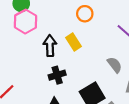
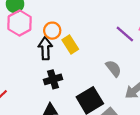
orange circle: (85, 14) -> (52, 31), moved

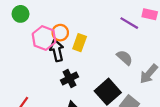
pink hexagon: (20, 23) -> (44, 38), moved
yellow rectangle: (70, 44) -> (80, 43), turned 63

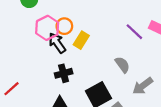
black arrow: (57, 50) -> (57, 43), turned -35

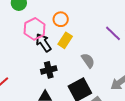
orange circle: (64, 26) -> (61, 19), moved
gray semicircle: (122, 65) -> (88, 61), moved

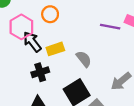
purple line: (113, 33) -> (110, 27), turned -30
yellow rectangle: (65, 40) -> (55, 49), moved, turned 42

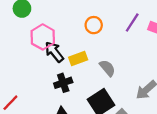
orange circle: (50, 14) -> (94, 25), moved
purple line: (110, 27) -> (132, 23), moved, turned -66

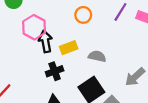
black arrow: (54, 52) -> (45, 41), turned 30
gray semicircle: (107, 68) -> (97, 56), turned -36

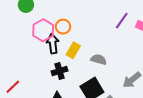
orange circle: (83, 15) -> (63, 27), moved
yellow rectangle: (69, 48) -> (73, 50), turned -42

